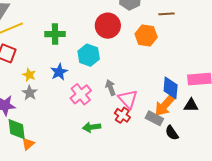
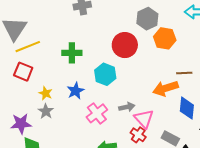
brown line: (167, 14) -> (184, 73), moved
orange hexagon: (146, 36) -> (165, 38), moved
gray arrow: (111, 88) -> (127, 107), turned 98
orange arrow: (165, 105) -> (165, 88), moved, turned 30

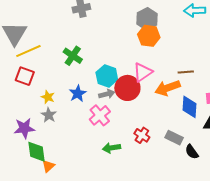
orange hexagon: (165, 38) -> (149, 36), moved
red circle: (125, 45) -> (127, 88), moved
green cross: (72, 53) -> (73, 56), turned 36
gray arrow: (127, 107) -> (107, 94), moved
pink triangle: (144, 119) -> (143, 72), moved, turned 40

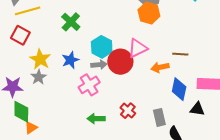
orange arrow: (168, 88) -> (160, 67), size x0.7
yellow star: (48, 97) -> (40, 59), size x1.5
gray rectangle: (174, 138) -> (159, 117), turned 42

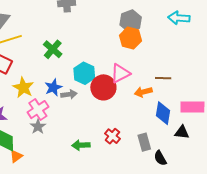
gray arrow: (99, 65) -> (69, 94), moved
gray star: (39, 77) -> (38, 127), moved
pink cross: (89, 85) -> (38, 110), moved

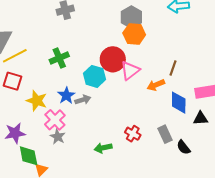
green cross: (53, 49) -> (59, 58), turned 36
brown line: (163, 78) -> (173, 68), turned -63
red circle: (103, 87) -> (113, 59), moved

